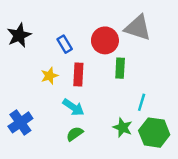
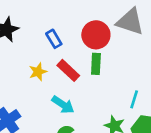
green rectangle: (120, 68) -> (96, 64), moved
red rectangle: (78, 74) -> (68, 70), turned -50

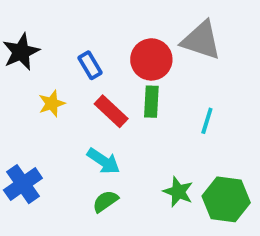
yellow star: (38, 72) -> (52, 104), moved
cyan line: (134, 99) -> (207, 121), moved

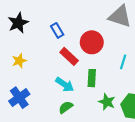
red circle: (151, 59) -> (92, 42), moved
green rectangle: (151, 102) -> (92, 78), moved
yellow star: (52, 104) -> (19, 61), moved

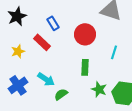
red rectangle: (69, 56) -> (42, 42), moved
cyan arrow: (65, 85) -> (46, 79), moved

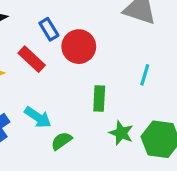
red circle: (85, 34) -> (79, 47), moved

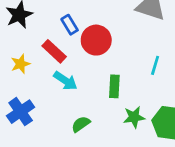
cyan arrow: (38, 117) -> (65, 81), moved
green star: (121, 133) -> (134, 117), turned -30

